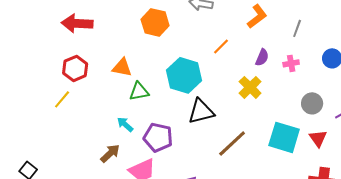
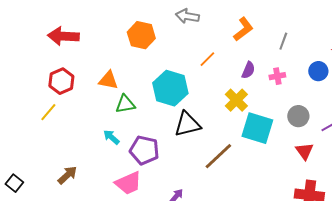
cyan square: (284, 137) -> (257, 128), moved
brown arrow: (110, 153) -> (67, 175), moved

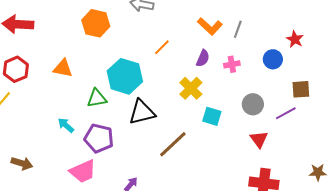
orange L-shape: (243, 29) -> (210, 26), moved, turned 80
green triangle: (125, 104) -> (97, 98), moved
cyan square: (257, 128) -> (212, 116), size x0.6
brown arrow: (67, 175) -> (22, 163), turned 60

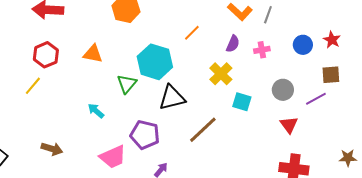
red star: (295, 39) -> (332, 40), moved
green triangle: (97, 98) -> (127, 84), turned -40
purple pentagon: (99, 138) -> (145, 135), moved

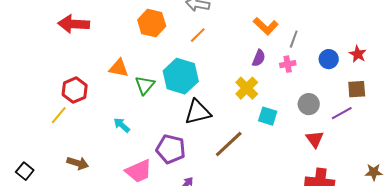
gray line: (268, 15) -> (294, 39), moved
orange line: (192, 33) -> (198, 35), moved
red hexagon: (46, 55) -> (75, 90), moved
green triangle: (127, 84) -> (145, 85), moved
yellow line: (33, 86) -> (59, 115), moved

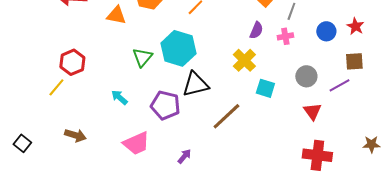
orange triangle: (119, 68) -> (116, 15), moved
purple pentagon: (171, 149) -> (165, 105), moved

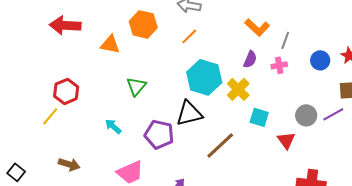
cyan hexagon: (178, 48) -> (204, 77), moved
gray circle: (306, 76) -> (306, 115), moved
red triangle: (312, 111) -> (286, 140), moved

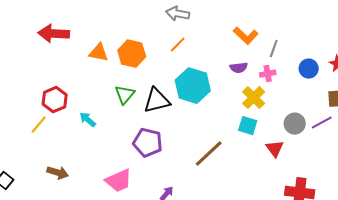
orange hexagon: (143, 24) -> (132, 54), moved
purple semicircle: (250, 59) -> (239, 68), turned 60
yellow cross: (238, 89) -> (254, 98), moved
black triangle: (189, 113) -> (157, 101), moved
cyan arrow: (113, 126) -> (88, 120), moved

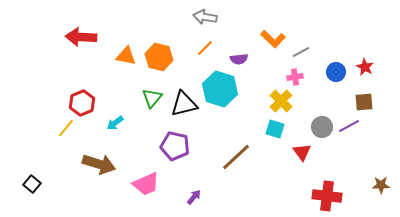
gray line: (274, 49) -> (301, 52), turned 42
purple semicircle: (239, 68) -> (239, 59), moved
cyan arrow: (88, 120) -> (115, 123), turned -78
brown arrow: (58, 173) -> (99, 164), moved, size x1.5

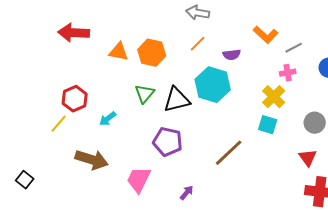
red triangle: (302, 152) -> (308, 158), moved
pink trapezoid: (146, 184) -> (139, 180), turned 140

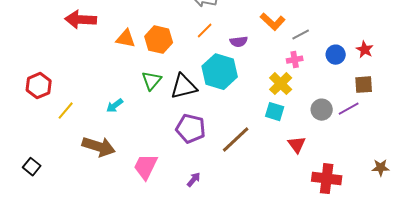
red hexagon: (75, 99) -> (39, 86), moved
purple pentagon: (168, 142) -> (191, 129), moved
red triangle: (308, 158) -> (297, 145), moved

